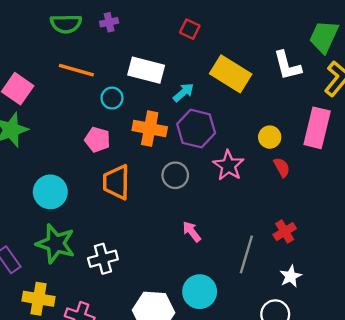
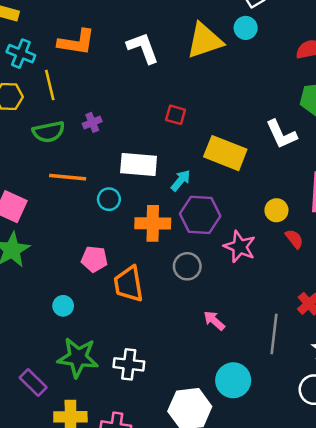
pink pentagon: (97, 140) -> (94, 259), moved
cyan circle: (50, 192) -> (63, 306), size x0.6
white cross: (103, 259) -> (129, 364), turned 32

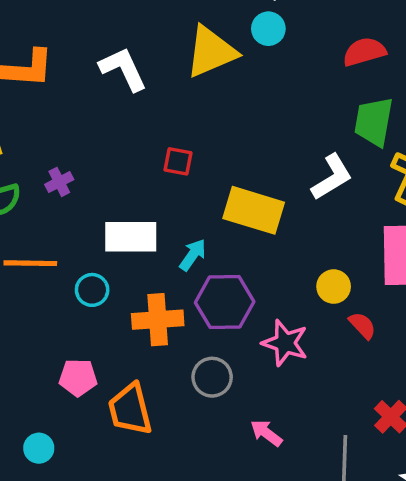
white L-shape: (281, 134) -> (332, 177), turned -92
pink arrow: (214, 321) -> (266, 433), moved

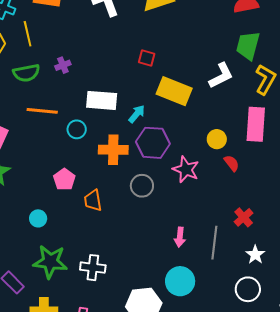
red square: (178, 161) -> (147, 58), moved
pink pentagon: (78, 377) -> (64, 179), turned 30
orange trapezoid: (130, 409) -> (93, 200), size x0.7
pink arrow: (266, 433) -> (180, 237), moved, turned -126

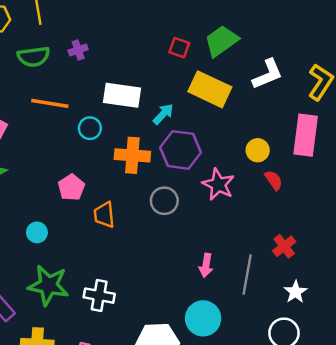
green trapezoid: (248, 46) -> (221, 41), moved, turned 36

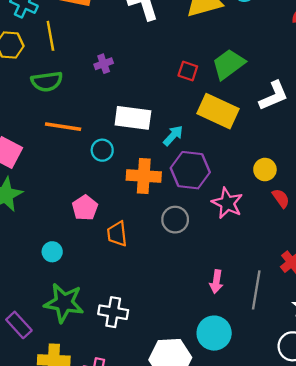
purple cross: (78, 50) -> (104, 64), moved

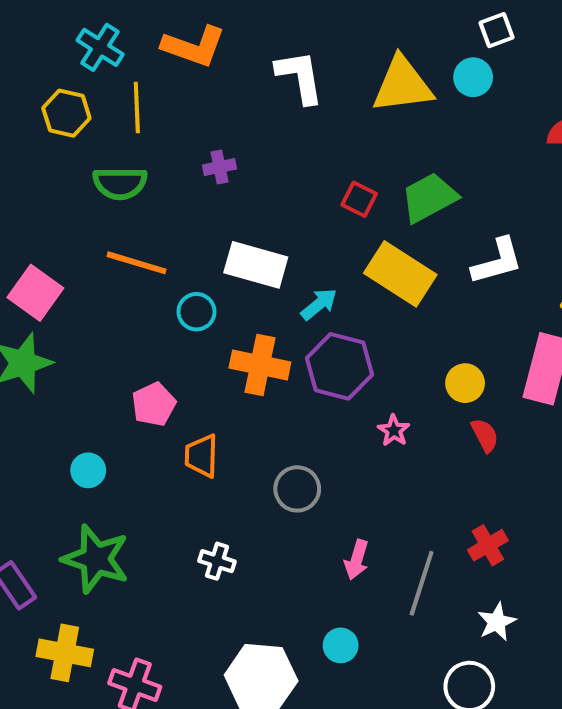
pink star: (227, 203) -> (394, 431), size x0.6
gray circle: (175, 220) -> (297, 489), moved
white cross: (113, 312) -> (217, 561), moved, size x0.7
cyan circle: (214, 333) -> (341, 645), size x0.6

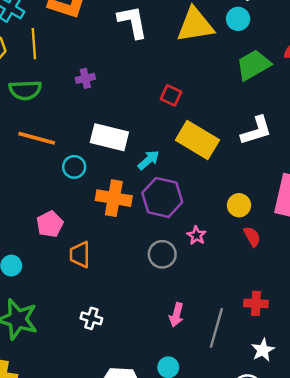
green trapezoid: (429, 198) -> (253, 65), moved
gray circle: (297, 489) -> (162, 254), moved
red cross: (488, 545) -> (256, 303), turned 35

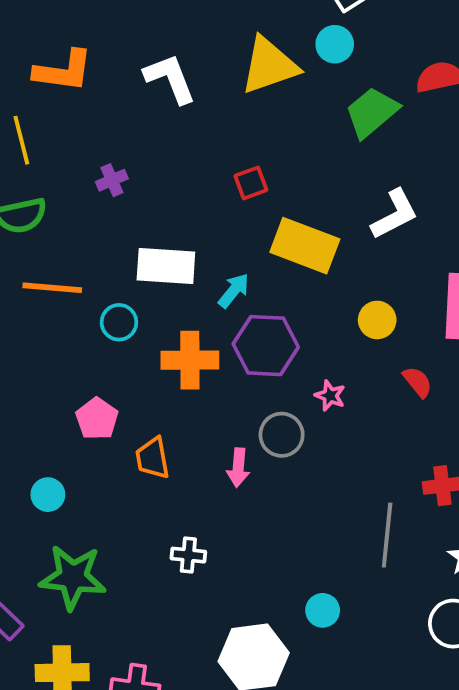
red square: (171, 95) -> (251, 183), turned -35
yellow circle: (239, 205) -> (377, 320), moved
pink arrow: (176, 315) -> (238, 468), moved

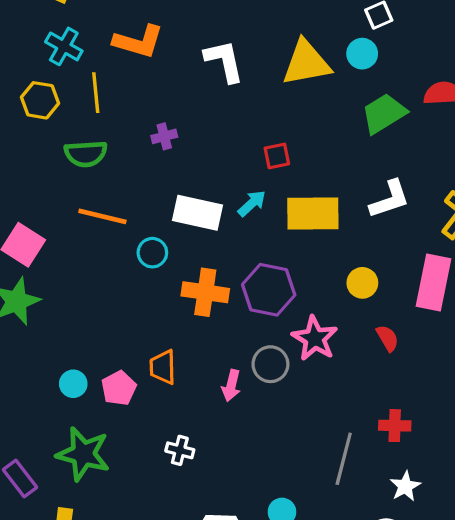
yellow rectangle: (305, 246) -> (313, 213), turned -30
cyan arrow: (234, 291) -> (252, 203), moved
pink star: (330, 396) -> (315, 338), size x1.8
pink pentagon: (97, 419) -> (119, 388), moved

